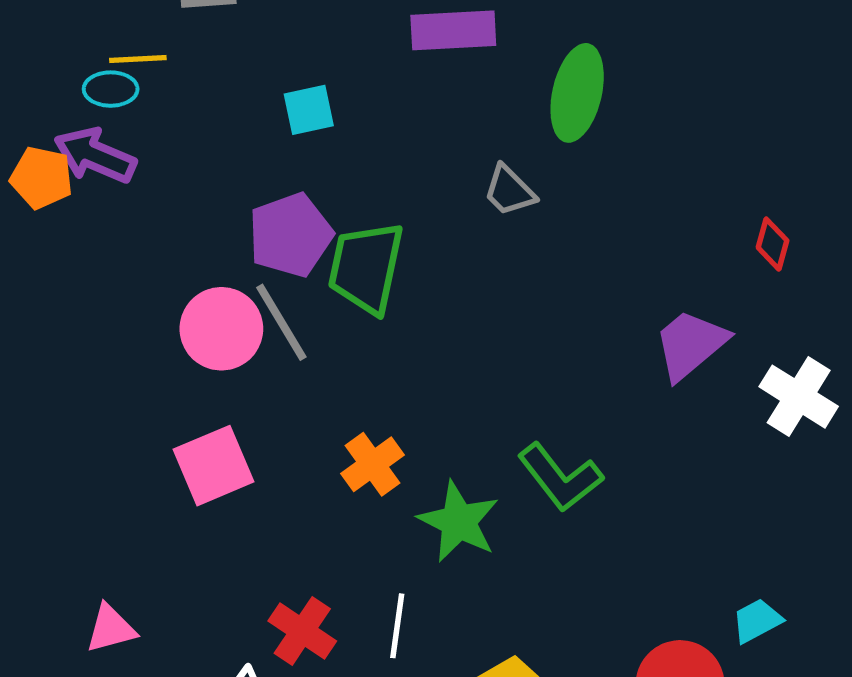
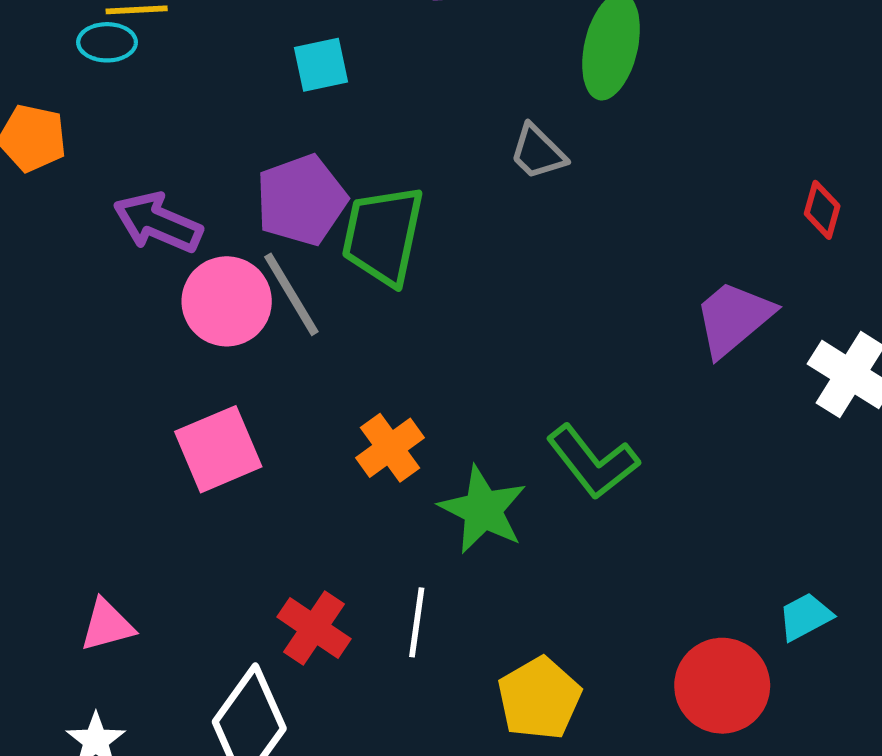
purple arrow: (95, 155) -> (158, 223), moved

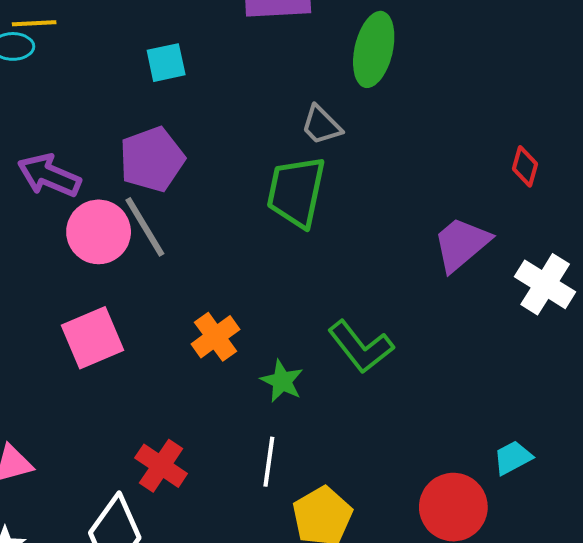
green trapezoid: (383, 235) -> (296, 192), moved
green star: (483, 510) -> (282, 381), size x0.7
white line: (417, 622) -> (269, 462), moved

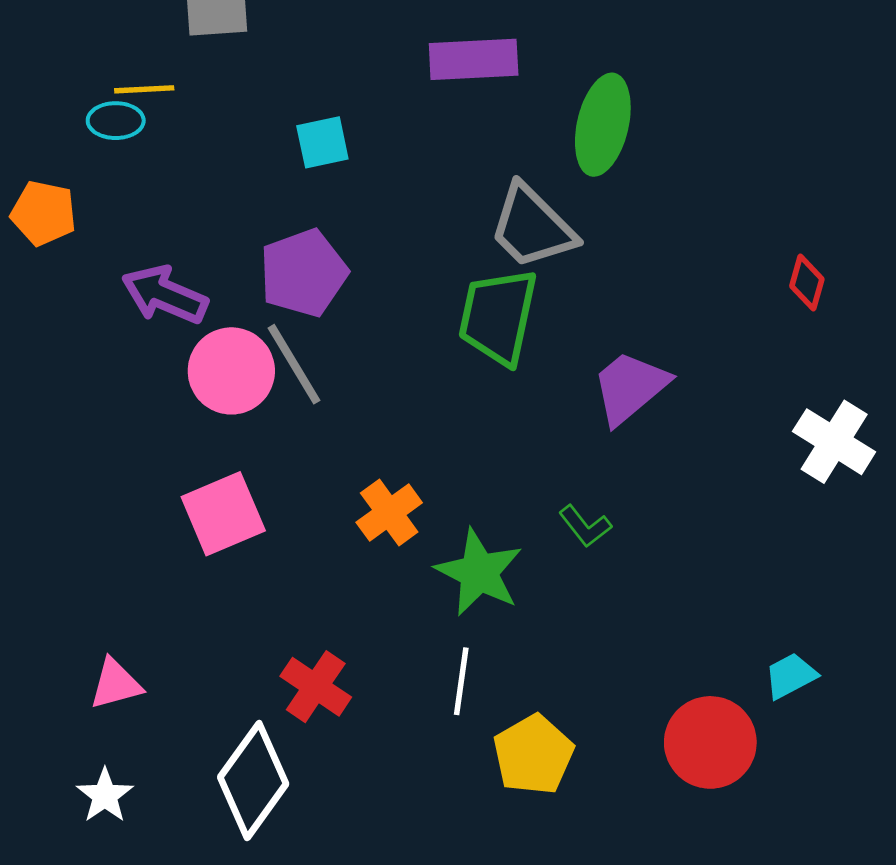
gray trapezoid: (321, 125) -> (532, 227), size x1.6
purple trapezoid: (461, 244) -> (630, 387), moved
green L-shape: (361, 347) -> (585, 526), size x0.6
green star: (282, 381) -> (479, 572), size x1.5

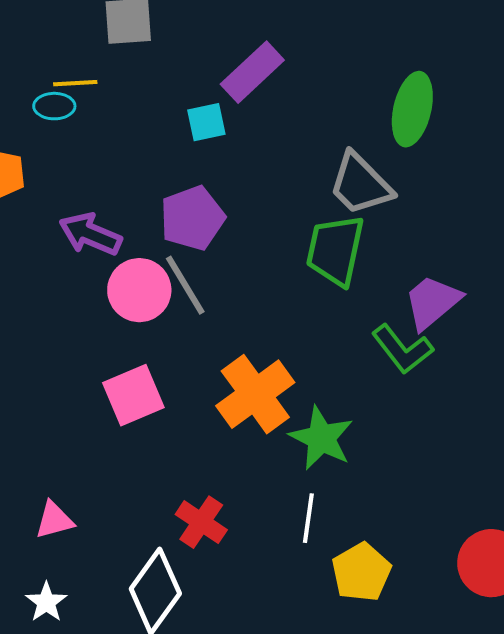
purple rectangle: (474, 59) -> (252, 72), moved, turned -40
orange cross: (389, 512) -> (255, 394), size x1.6
green L-shape: (585, 526) -> (402, 349), moved, size x1.6

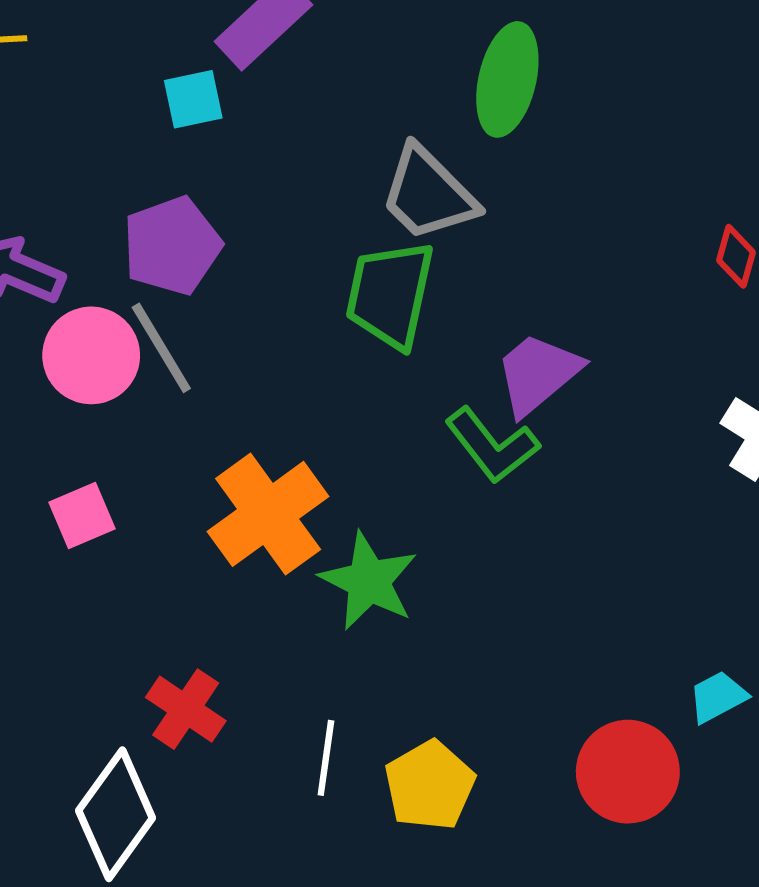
pink square: (133, 395) -> (82, 515), size x0.7
white line: (308, 518) -> (326, 758), moved

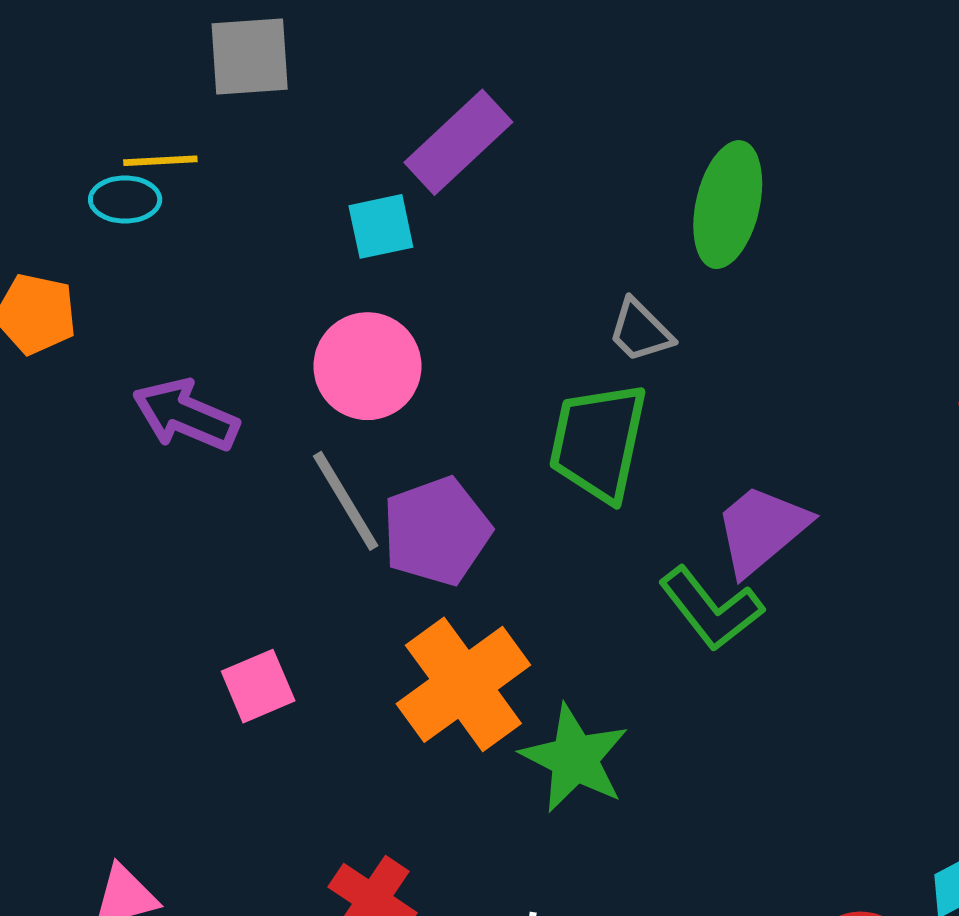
gray trapezoid: (428, 194) -> (640, 331), size x0.6
purple pentagon: (172, 246) -> (437, 531), moved
pink circle: (91, 355) -> (367, 366), moved

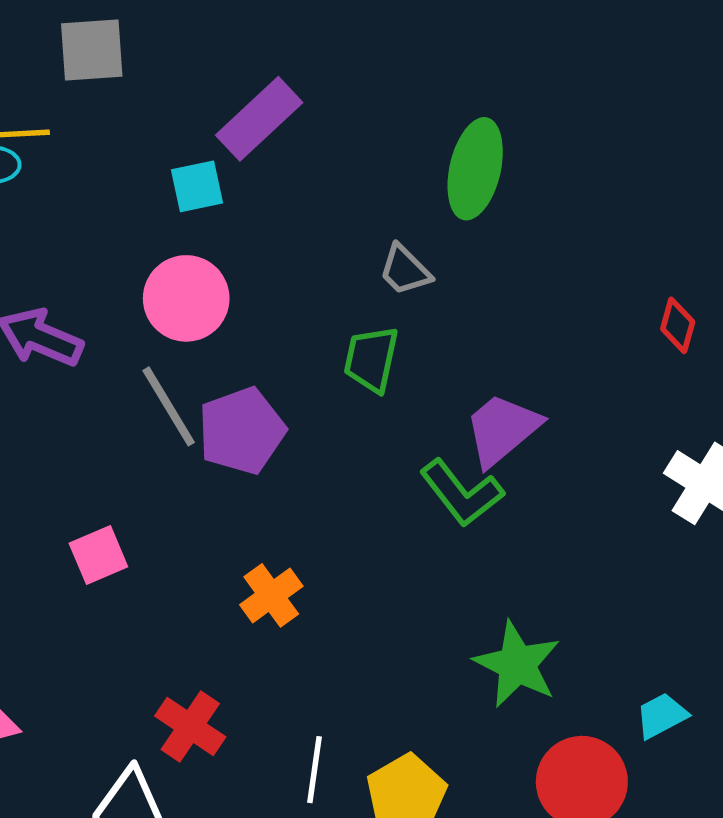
green trapezoid: (598, 442) -> (371, 359), size x0.7
orange cross: (463, 684) -> (271, 595), moved, size x0.6
green star: (575, 758) -> (517, 664), moved

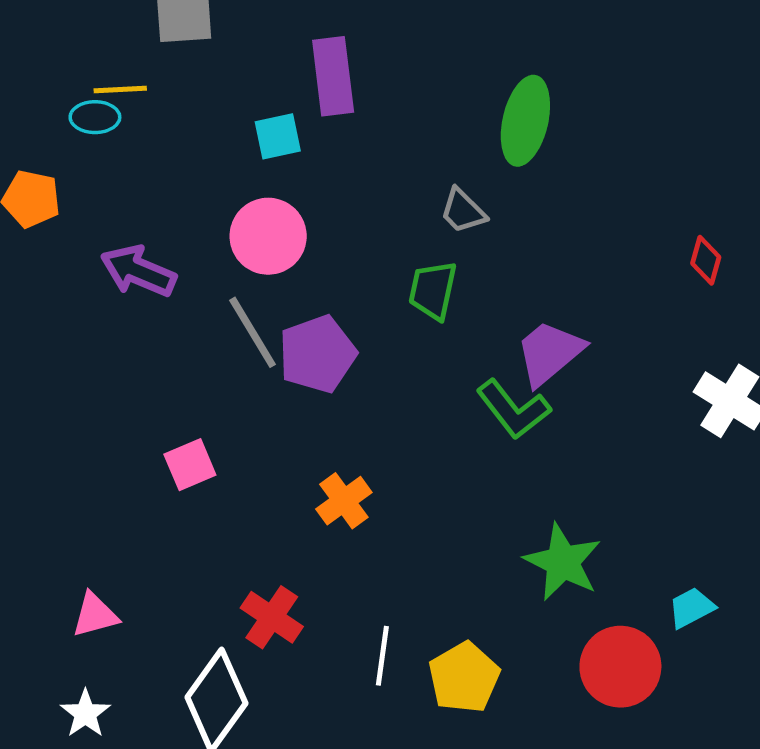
purple rectangle: (259, 119) -> (333, 76), turned -54

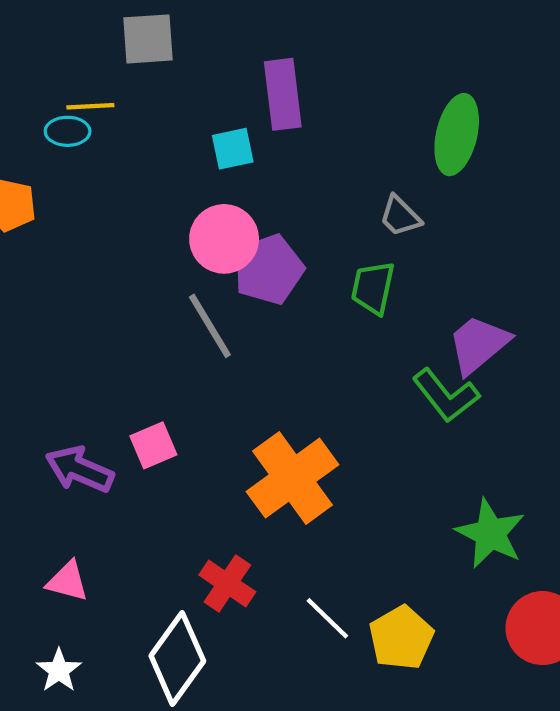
purple arrow: (138, 271) -> (79, 469), moved
purple pentagon: (317, 354) -> (269, 269), moved
orange cross: (344, 501) -> (293, 478), size x1.8
pink triangle: (95, 615) -> (68, 581), turned 30
white line: (382, 656) -> (327, 618), turned -54

